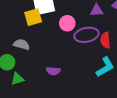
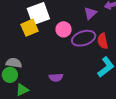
purple triangle: (97, 10) -> (90, 13), turned -32
gray semicircle: (22, 44) -> (14, 63), moved

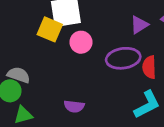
yellow square: (29, 28) -> (50, 29), turned 36
pink circle: (64, 29) -> (81, 42), moved

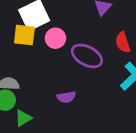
purple ellipse: (123, 58) -> (87, 56), moved, turned 52

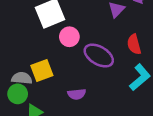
yellow square: (24, 35) -> (42, 71), moved, turned -30

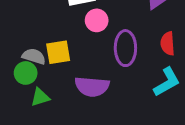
purple ellipse: (99, 56) -> (125, 48), turned 48
purple semicircle: (77, 94) -> (92, 87), size x1.6

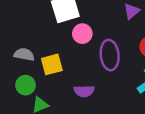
gray semicircle: (34, 56) -> (24, 54), moved
purple semicircle: (92, 87) -> (84, 91), size x0.7

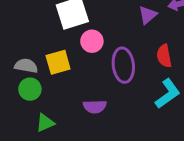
yellow square: (52, 64) -> (58, 62), moved
green circle: (26, 85) -> (30, 89), moved

